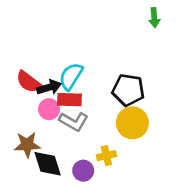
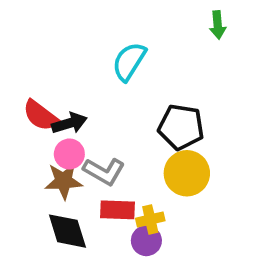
cyan semicircle: (71, 76) -> (129, 62), moved
red rectangle: (70, 100) -> (118, 210), moved
brown star: (27, 145) -> (64, 181), moved
purple circle: (83, 171) -> (146, 241), moved

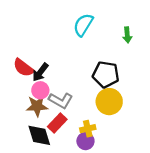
green arrow: (218, 25) -> (127, 35), moved
cyan semicircle: (129, 62) -> (83, 25), moved
black arrow: (69, 123) -> (40, 72), turned 144
red rectangle: (118, 210) -> (57, 123), moved, turned -48

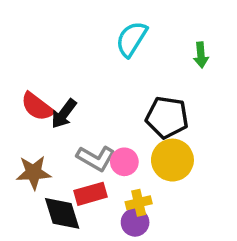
pink circle: (40, 90) -> (124, 162), moved
brown star: (37, 106) -> (34, 172), moved
red rectangle: (57, 123) -> (91, 194), turned 30

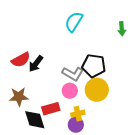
green arrow: (201, 55) -> (122, 29), moved
red semicircle: (37, 107) -> (21, 60), turned -66
gray L-shape: (96, 158) -> (73, 74), moved

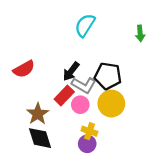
black arrow: (36, 64) -> (71, 71), moved
brown star: (19, 97) -> (38, 114), moved, turned -30
red rectangle: (51, 109) -> (64, 95), moved, turned -30
yellow cross: (78, 114) -> (89, 131), turned 32

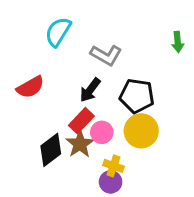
cyan semicircle: (85, 25) -> (58, 32), moved
gray L-shape: (84, 85) -> (106, 55), moved
brown star: (38, 114) -> (80, 144), moved
black diamond: (40, 138) -> (51, 150), moved, turned 70

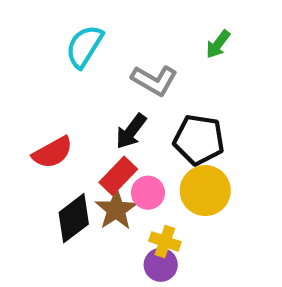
green arrow: (178, 42) -> (218, 44), moved, turned 42
red semicircle: (30, 87) -> (53, 152), moved

